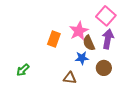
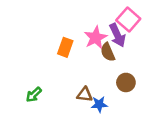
purple arrow: (108, 39) -> (117, 35), moved, turned 144
blue star: (82, 58) -> (99, 104), moved
green arrow: (23, 70) -> (34, 95), moved

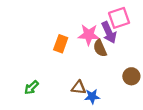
pink square: (128, 19) -> (119, 18), turned 30
pink star: (96, 38) -> (89, 35), turned 30
brown circle: (126, 82) -> (131, 76), moved

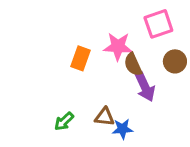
purple arrow: (109, 32) -> (145, 87), moved
brown circle: (131, 76) -> (175, 61), moved
green arrow: (31, 88) -> (64, 121), moved

